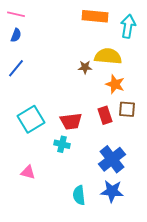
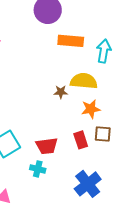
orange star: (115, 84) -> (91, 109), turned -30

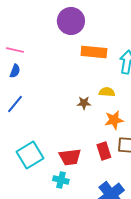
yellow semicircle: (84, 81) -> (107, 92), size x0.6

